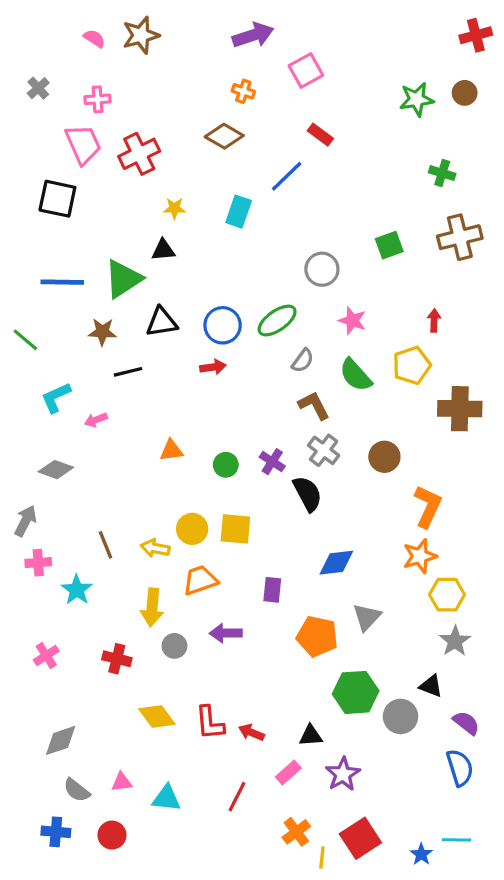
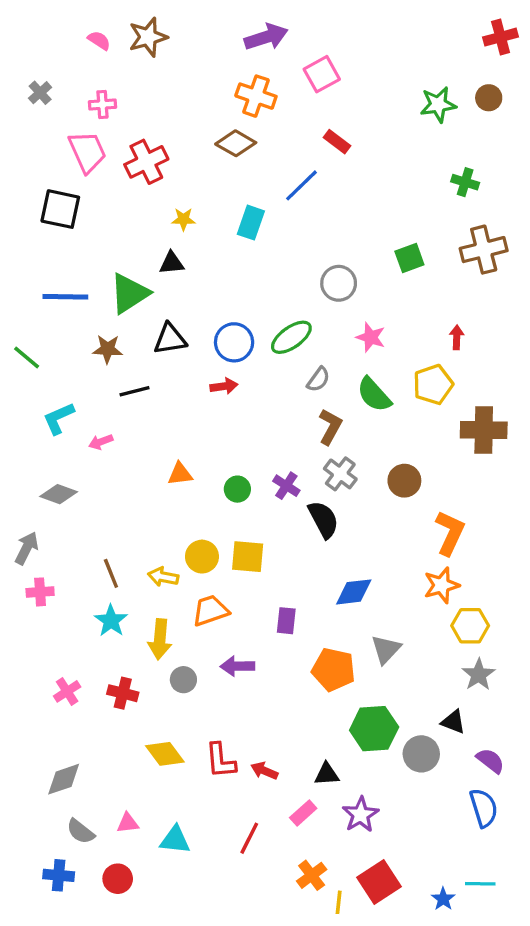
orange cross: (243, 91) -> (256, 96), size x1.6
brown L-shape: (314, 405) -> (330, 427), turned 56
cyan star: (77, 590) -> (111, 621), moved
pink cross: (46, 656) -> (67, 691), moved

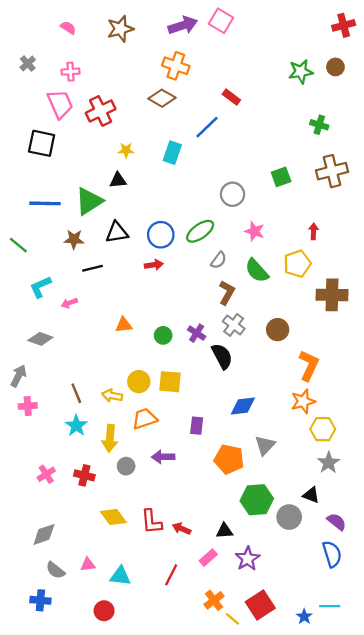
brown star: (148, 37) -> (120, 29), moved
pink square: (322, 74) -> (221, 21), moved, turned -30
red circle: (118, 879) -> (104, 611), moved
yellow line: (339, 902) -> (232, 619), turned -56

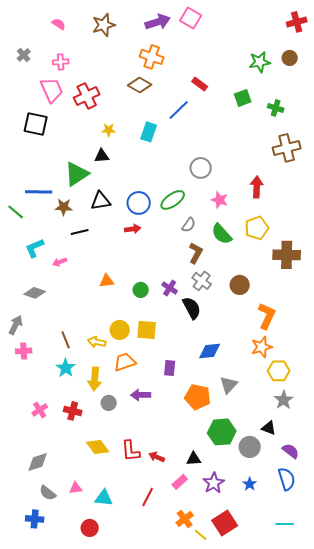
green square: (281, 177) -> (243, 98), moved
blue line: (45, 203) -> (39, 192), moved
red arrow: (313, 231) -> (257, 187), moved, size x1.5
blue star: (304, 617) -> (250, 484), moved

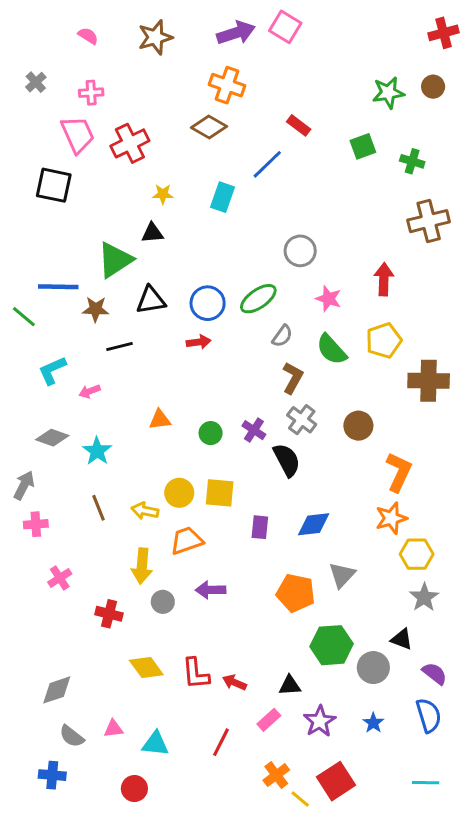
cyan star: (66, 368) -> (97, 451), moved
purple rectangle: (170, 368) -> (260, 527), moved
pink cross: (40, 410) -> (60, 578), moved

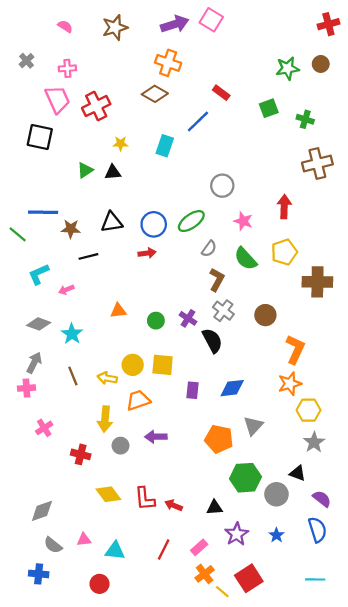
green triangle: (115, 260) -> (85, 170), moved, size x0.6
gray arrow: (24, 485) -> (34, 363), moved
pink rectangle: (269, 720) -> (199, 547), moved

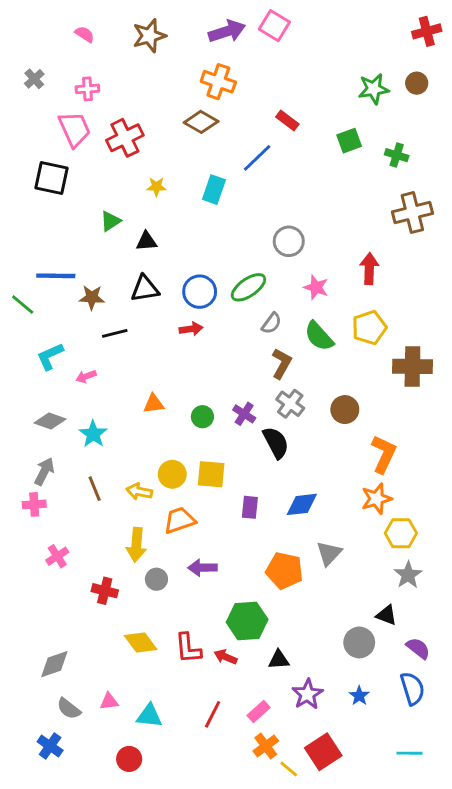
black triangle: (113, 172) -> (146, 241), moved
green hexagon: (246, 478) -> (247, 621), moved
blue cross: (39, 574) -> (50, 746), turned 30

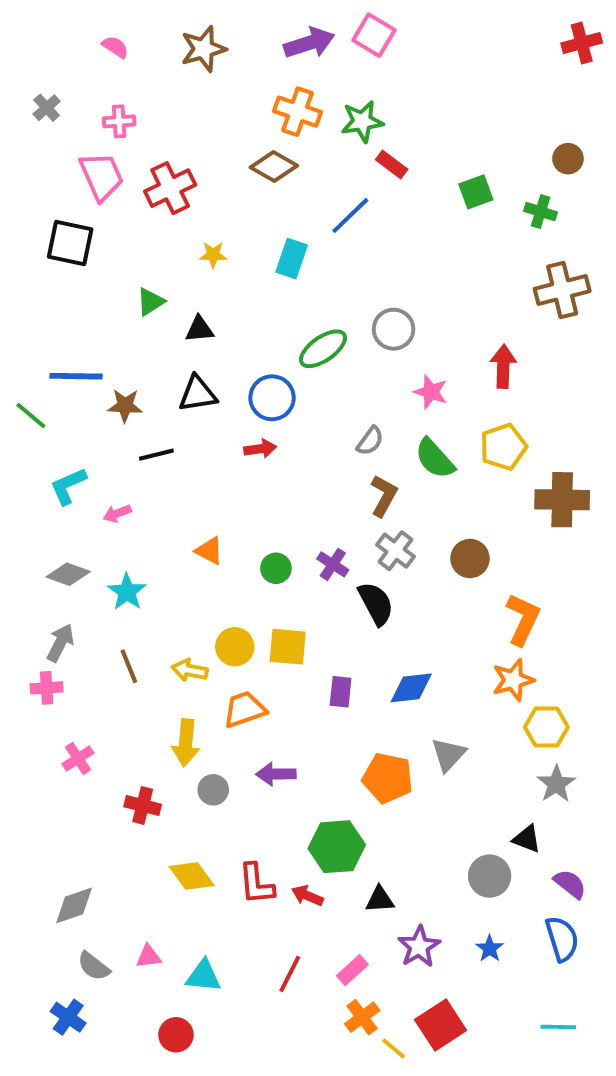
brown circle: (417, 83) -> (568, 159), moved
green star: (374, 89) -> (362, 121), moved
green ellipse: (248, 287) -> (323, 349), moved
orange triangle: (154, 404) -> (209, 551), turned 35

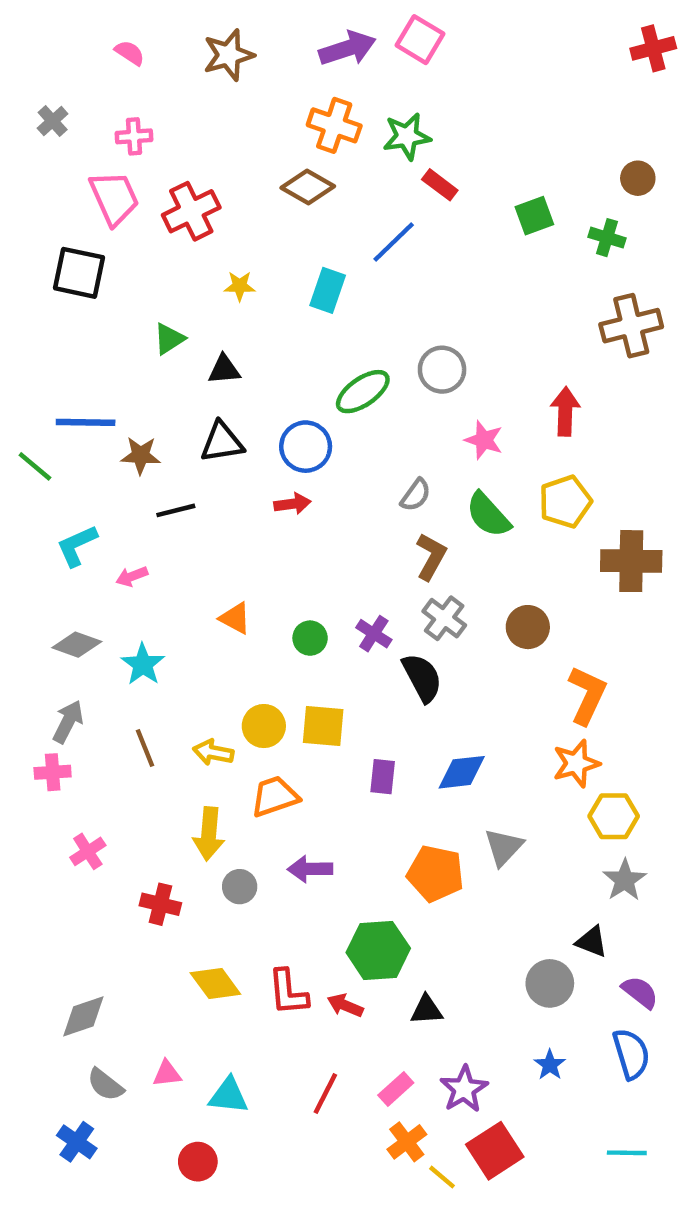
purple star: (419, 947) -> (464, 1089), moved

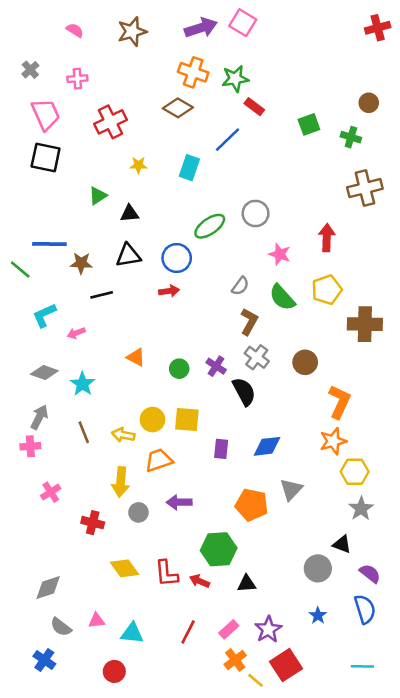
pink trapezoid: (114, 198) -> (46, 114), moved

